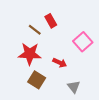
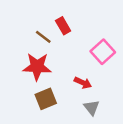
red arrow: (60, 63) -> (83, 83), moved
brown square: (37, 80) -> (46, 99), turned 36

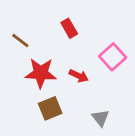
brown line: (43, 37) -> (20, 41), moved
red arrow: (83, 83) -> (79, 76), moved

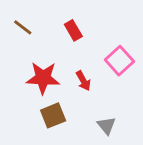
brown line: (20, 41) -> (23, 27), moved
red arrow: (79, 76) -> (83, 81), turned 36

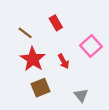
brown line: (23, 27) -> (25, 33), moved
red star: (43, 78) -> (33, 59), turned 30

